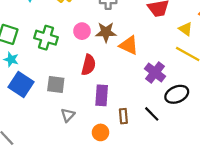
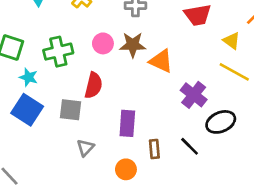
green cross: (46, 38) -> (58, 52), turned -30
cyan star: (11, 59) -> (28, 77), moved
red semicircle: (89, 65) -> (93, 85), moved

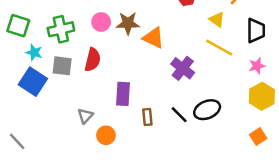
gray square: (70, 110) -> (62, 66), moved
black ellipse: (221, 122) -> (207, 110), moved
orange circle: (126, 169) -> (106, 135), moved

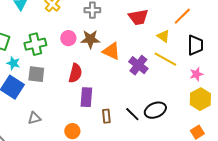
red semicircle: (93, 60) -> (75, 73), moved
purple cross: (183, 68) -> (138, 65), moved
gray triangle: (85, 116) -> (34, 118), moved, turned 32

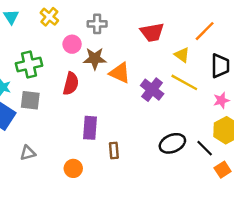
pink circle: (68, 38) -> (72, 44), moved
red semicircle: (75, 73) -> (71, 84), moved
black line: (132, 114) -> (205, 148), moved

